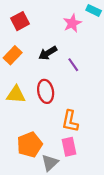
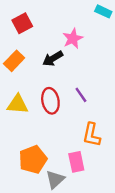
pink star: (72, 23) -> (73, 39), moved
purple line: (73, 65) -> (81, 95), moved
orange L-shape: (70, 121) -> (92, 135), moved

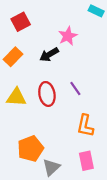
pink rectangle: (76, 162) -> (86, 161), moved

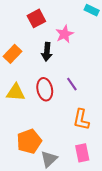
red square: (21, 22) -> (36, 18), moved
black arrow: (49, 55) -> (47, 52), turned -54

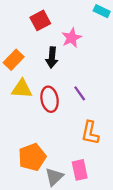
yellow triangle: (16, 92) -> (22, 89), moved
pink rectangle: (82, 153) -> (80, 170), moved

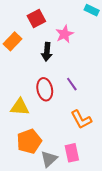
orange rectangle: (14, 60) -> (12, 41), moved
yellow triangle: (22, 89) -> (20, 107), moved
orange L-shape: (90, 133) -> (81, 119), turned -40

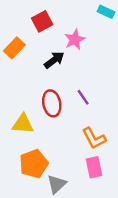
black arrow: (47, 52) -> (54, 60), turned -132
pink rectangle: (72, 153) -> (94, 167), moved

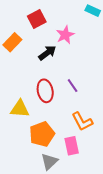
orange pentagon: (34, 164) -> (42, 134), moved
pink rectangle: (94, 167) -> (72, 146), moved

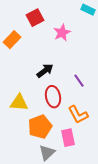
black arrow: (47, 53) -> (45, 71), moved
purple line: (73, 86) -> (79, 81), moved
red ellipse: (45, 91) -> (53, 97), moved

